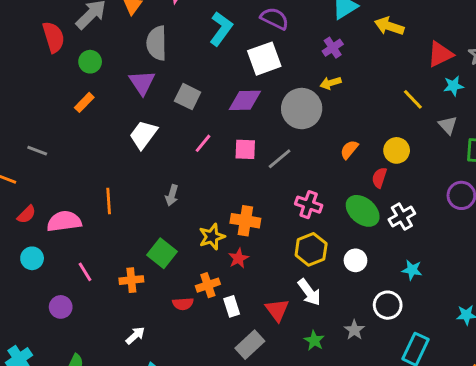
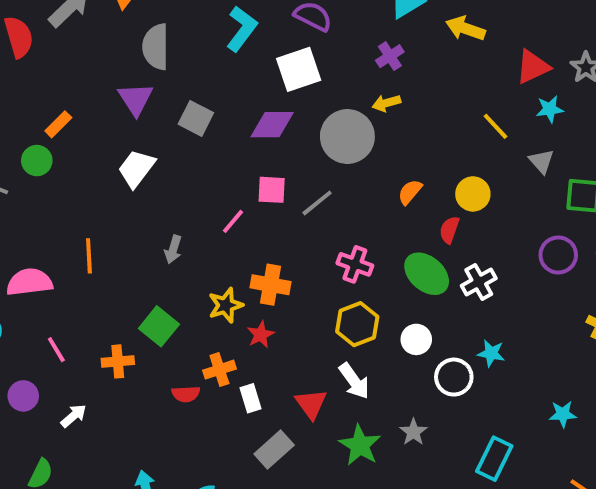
green circle: (90, 62) -> (37, 161), moved
pink line: (203, 143) -> (233, 221), moved
white circle: (388, 305) -> (454, 377), moved
white arrow: (135, 336) -> (74, 416), moved
green star: (314, 341) -> (360, 445), size x1.5

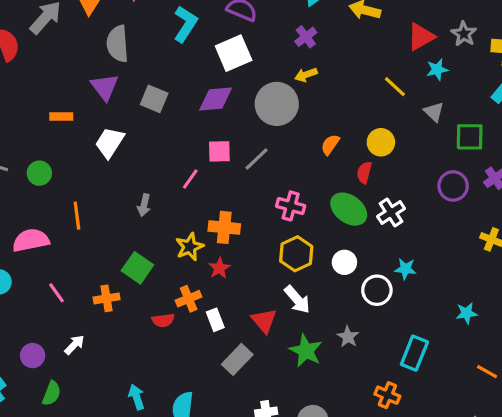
orange rectangle: (58, 124) -> (61, 117), moved, turned 50
green circle: (37, 161) -> (39, 173), moved
purple circle: (23, 396) -> (33, 356), moved

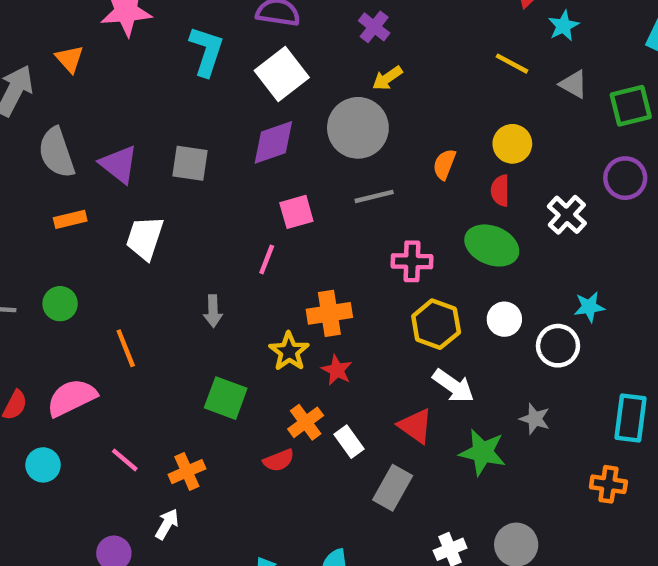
gray semicircle: (118, 44) -> (57, 153), moved
gray line: (257, 159) -> (374, 196), moved, turned 44
white cross: (391, 212) -> (567, 215), moved
orange cross: (107, 298) -> (187, 472), moved

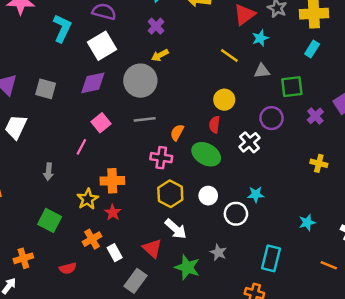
gray triangle: (574, 84) -> (262, 71), turned -42
orange semicircle: (444, 164) -> (177, 132), moved
purple circle: (625, 178) -> (272, 118), moved
pink square: (296, 212) -> (101, 123), turned -30
red semicircle: (279, 460) -> (68, 268), moved

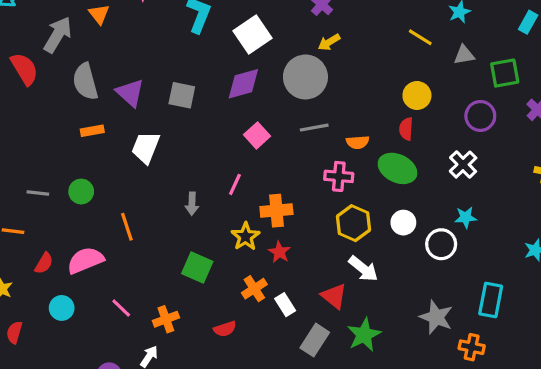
orange semicircle: (177, 132) -> (358, 142), turned -119
white cross: (250, 142) -> (463, 165), moved
pink line: (81, 147) -> (235, 184), moved
gray star: (218, 252) -> (436, 317), moved, size x1.5
green star: (187, 267) -> (364, 335), moved, turned 30

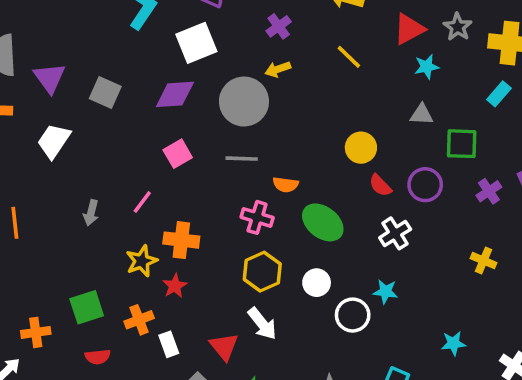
yellow line: (420, 37) -> (349, 57), moved
red semicircle: (406, 129) -> (380, 185), moved, turned -60
green square: (197, 267) -> (87, 307), moved, turned 36

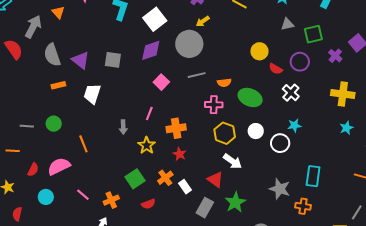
yellow star: (142, 261) -> (147, 145), moved
yellow cross: (484, 261) -> (343, 94), size x1.6
cyan star: (453, 343) -> (346, 128), moved

